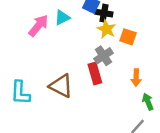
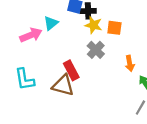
pink arrow: (38, 26) -> (31, 35), turned 40
red rectangle: (95, 74) -> (71, 70), moved
cyan L-shape: (20, 93) -> (25, 79), moved

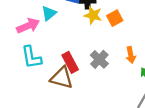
orange square: (114, 28) -> (115, 18), turned -35
gray cross: (96, 50) -> (99, 59), moved
cyan L-shape: (25, 79) -> (31, 57), moved

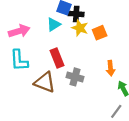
cyan triangle: (49, 13) -> (54, 24), moved
gray cross: (99, 59) -> (75, 77), moved, turned -35
red rectangle: (70, 62) -> (57, 58), moved

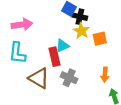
cyan triangle: (54, 24) -> (62, 46), moved

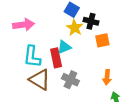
black cross: (80, 17) -> (91, 21), moved
yellow star: (81, 31) -> (75, 28), moved
cyan L-shape: (17, 53) -> (32, 57), moved

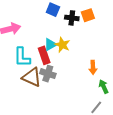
yellow star: (75, 28) -> (62, 45), moved
orange square: (102, 40) -> (88, 15), moved
gray cross: (70, 80) -> (48, 74), moved

